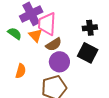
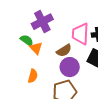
pink trapezoid: (47, 24) -> (80, 34), moved
orange triangle: (36, 35) -> (36, 48), moved

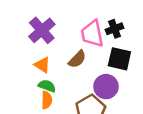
green semicircle: (27, 40) -> (47, 86), moved
purple circle: (70, 67) -> (106, 87), moved

